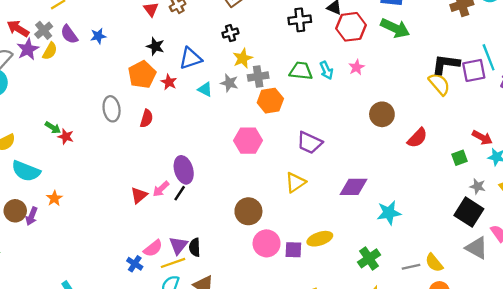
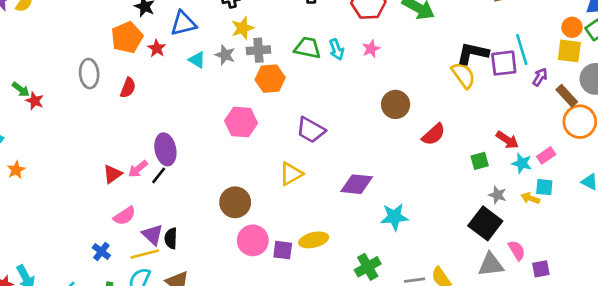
purple triangle: (178, 245) -> (153, 235), turned -30
pink semicircle: (153, 248) -> (125, 216), moved
gray triangle: (477, 248) -> (491, 265), turned -40

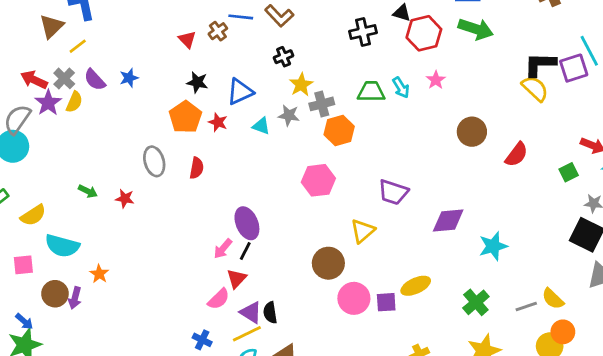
red star: (35, 101) -> (125, 199), moved
purple trapezoid: (311, 130) -> (393, 192), moved
red triangle: (112, 174) -> (237, 279), moved
yellow triangle: (291, 174) -> (363, 231), moved

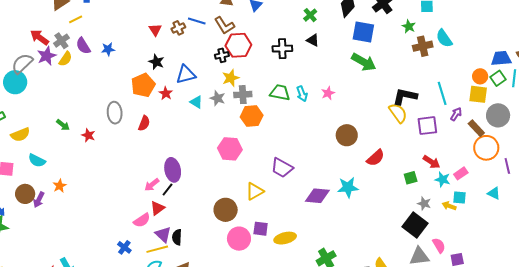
red hexagon: (424, 33) -> (238, 45), moved
purple square: (574, 68) -> (427, 126), moved
cyan semicircle: (62, 246) -> (37, 161), size x0.7
cyan star: (493, 246) -> (348, 187), moved
purple square: (386, 302) -> (261, 229), moved

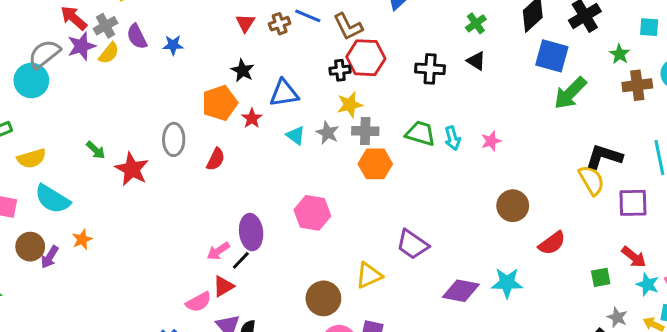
green arrow: (364, 62) -> (570, 93), moved, turned 100
red star: (88, 135) -> (132, 169), size x1.6
pink hexagon: (230, 149) -> (312, 213), moved
cyan semicircle: (37, 161) -> (52, 199), size x1.4

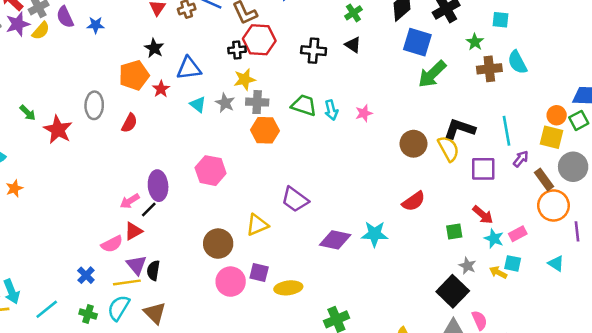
brown circle: (513, 206) -> (413, 144), moved

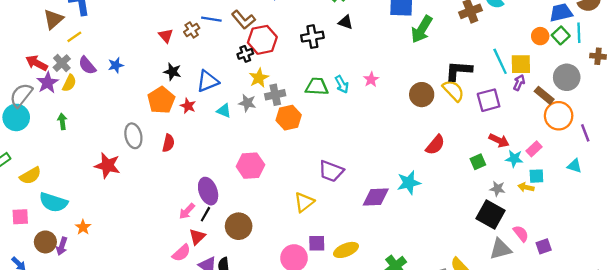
green arrow: (28, 113) -> (62, 121), moved, turned -126
yellow square: (551, 137) -> (521, 64), moved
brown circle: (218, 244) -> (239, 226), moved

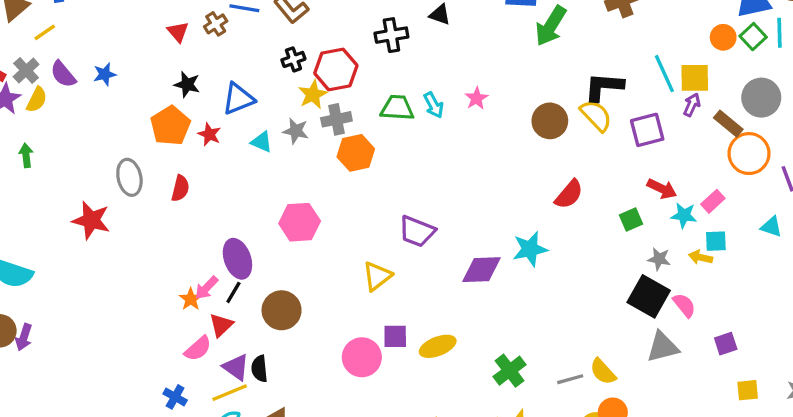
red hexagon: (262, 40) -> (336, 69), moved
orange star: (83, 227) -> (191, 299), moved
pink semicircle: (521, 234) -> (684, 305), moved

